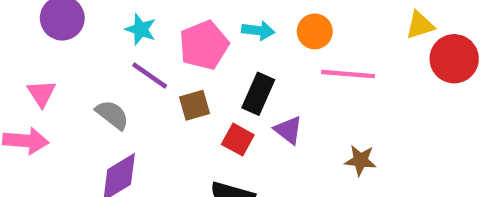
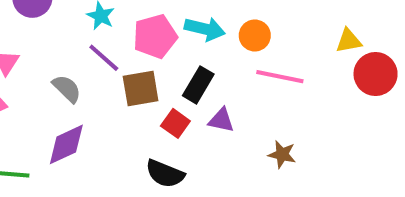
cyan arrow: (258, 31) -> (205, 29), size x1.4
brown square: (194, 105) -> (141, 89), size x1.4
purple triangle: (288, 130) -> (221, 120), turned -32

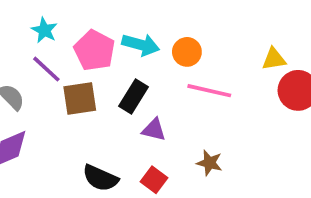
pink pentagon: (155, 36) -> (94, 50), turned -30
red square: (175, 123) -> (154, 180), moved

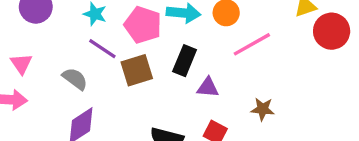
pink line: (209, 91) -> (252, 44), turned -33

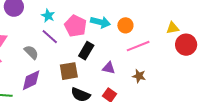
black rectangle: (185, 61) -> (86, 51), moved
brown square: (137, 70) -> (69, 71), moved
brown star: (263, 109) -> (139, 76), moved

